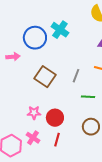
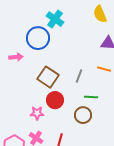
cyan cross: (60, 30) -> (55, 19), moved
red circle: (55, 118) -> (55, 100), moved
brown circle: (91, 127) -> (83, 115), moved

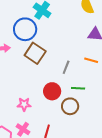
brown square: (48, 77) -> (35, 53), moved
red circle: (55, 100) -> (52, 91), moved

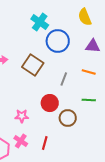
blue circle: (25, 29) -> (58, 41), moved
green line: (78, 88) -> (89, 100), moved

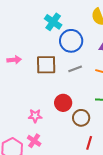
brown square: (33, 65) -> (46, 65), turned -35
gray line: (64, 79) -> (75, 69), moved, turned 48
red line: (45, 143) -> (89, 143), moved

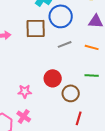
brown square: (46, 65) -> (36, 28), moved

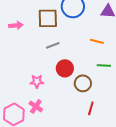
gray line: (65, 44) -> (53, 45), moved
orange line: (92, 47) -> (97, 41), moved

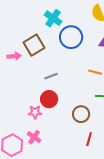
brown square: (48, 18) -> (34, 45), moved, turned -30
red circle: (65, 68) -> (49, 99), moved

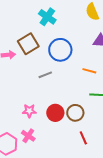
blue circle: (71, 37) -> (60, 50), moved
red circle: (49, 99) -> (55, 113), moved
red line: (89, 139) -> (83, 138), turned -40

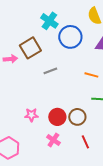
blue circle: (60, 50) -> (70, 37), moved
gray line: (45, 75) -> (50, 71), moved
pink cross: (28, 136) -> (53, 140), moved

